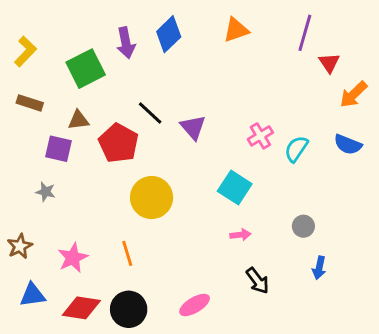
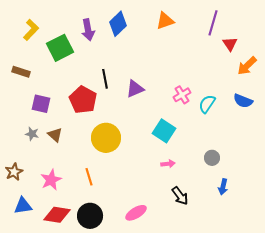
yellow L-shape: (25, 51) -> (31, 30), moved
black line: (150, 113) -> (105, 79), turned 36
brown triangle: (78, 120) -> (55, 135), moved, turned 49
purple triangle: (193, 127) -> (135, 89), turned 48

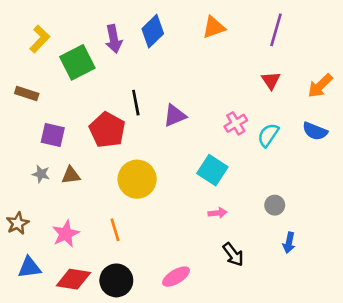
red triangle: (230, 44) -> (271, 80), moved
brown triangle: (55, 135) -> (71, 175), turned -49

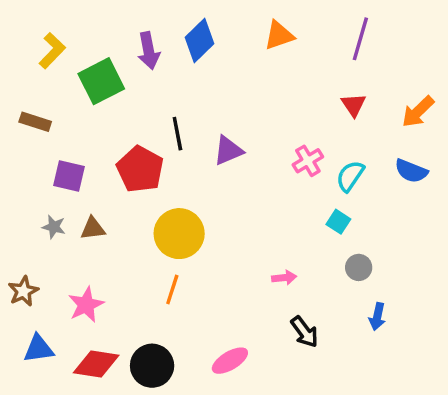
cyan square: (212, 170) -> (338, 222), moved, size x0.6
orange line: (115, 230) -> (172, 289), moved, turned 35

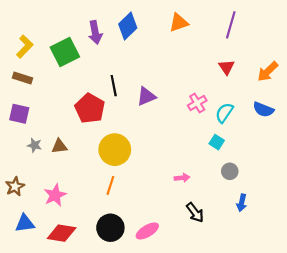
yellow L-shape: (52, 51) -> (25, 47), moved
purple square: (69, 176) -> (19, 114), moved
black circle: (152, 366) -> (110, 228), moved

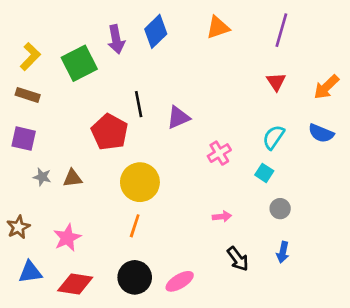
pink cross: (197, 103) -> (219, 153), moved
blue arrow: (242, 203) -> (283, 252), moved

